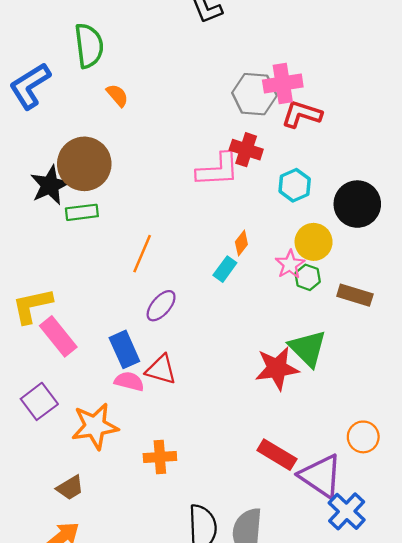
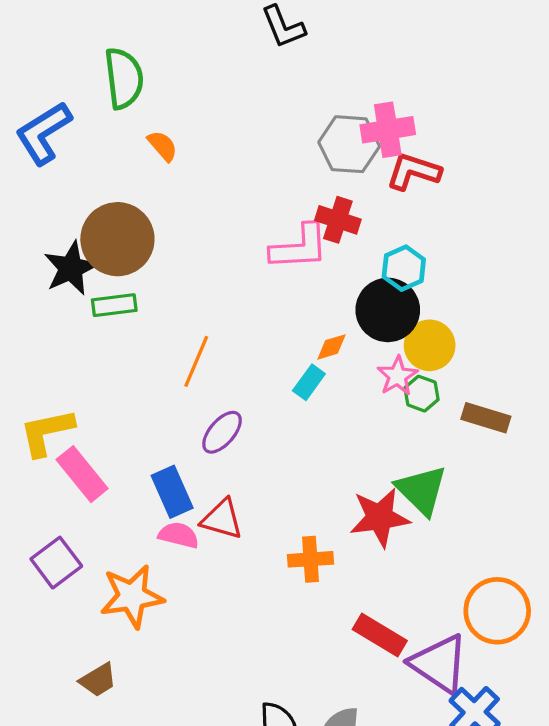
black circle: (357, 204) -> (388, 310), moved
orange diamond: (241, 243) -> (331, 347), turned 35
orange circle: (363, 437) -> (497, 611), size x1.5
orange cross: (160, 457) -> (311, 559), moved

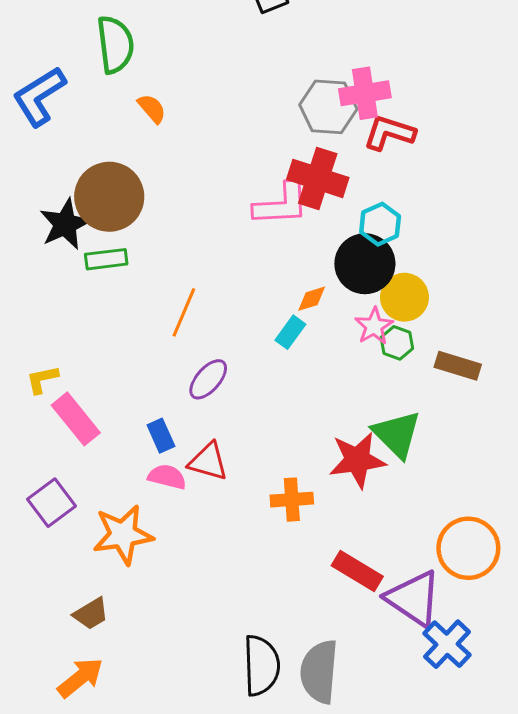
red cross: (338, 220) -> (318, 178), size x1.4
yellow L-shape: (47, 432) -> (42, 379), size x0.6
blue rectangle: (172, 492) -> (161, 436), size x0.7

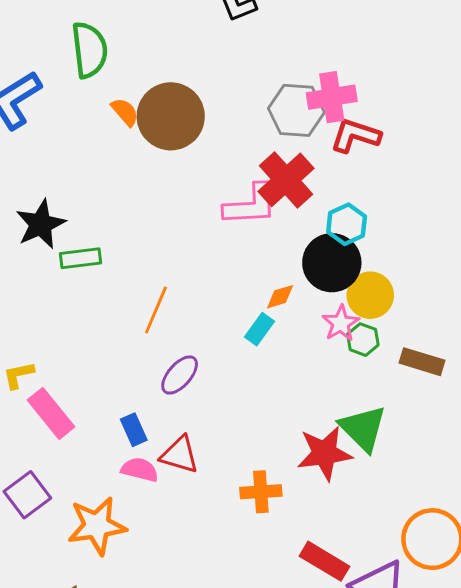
red cross: (318, 178) -> (286, 180), turned 30
brown circle: (109, 197) -> (171, 116), moved

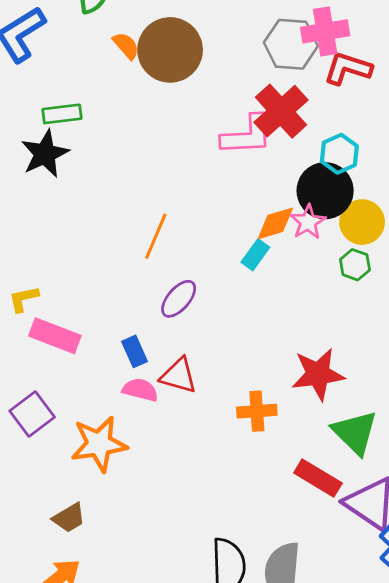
green rectangle: (81, 258) -> (62, 114), moved
orange diamond: (280, 297) -> (275, 223), size x1.4
pink star: (341, 323) -> (308, 222), moved
pink rectangle: (51, 413) -> (55, 336), turned -30
green triangle: (363, 428) -> (355, 432), moved

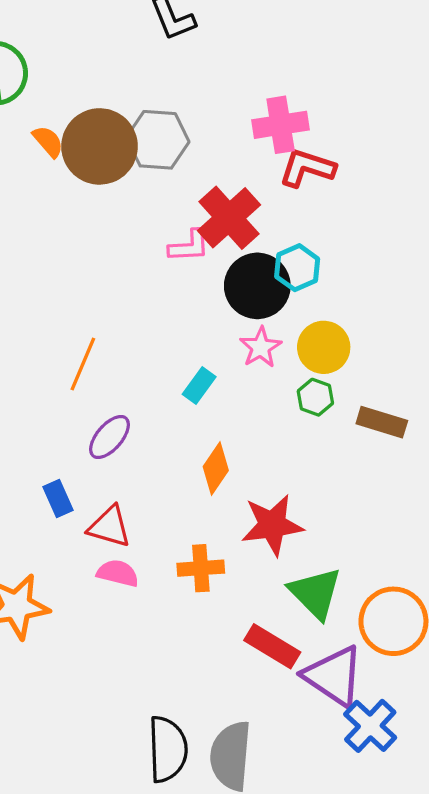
gray hexagon: (291, 44) -> (158, 140), moved
pink L-shape: (247, 135) -> (189, 246), size x0.7
black circle: (325, 191) -> (257, 286), moved
orange diamond: (275, 223) -> (216, 469), moved, turned -39
pink semicircle: (140, 390) -> (118, 573), moved

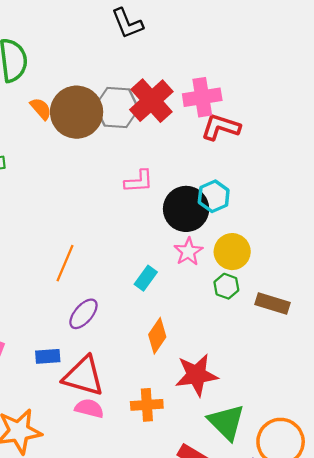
red cross: (229, 218) -> (151, 101), moved
blue rectangle: (58, 498) -> (48, 356), turned -70
red triangle: (109, 527) -> (83, 376), size x1.4

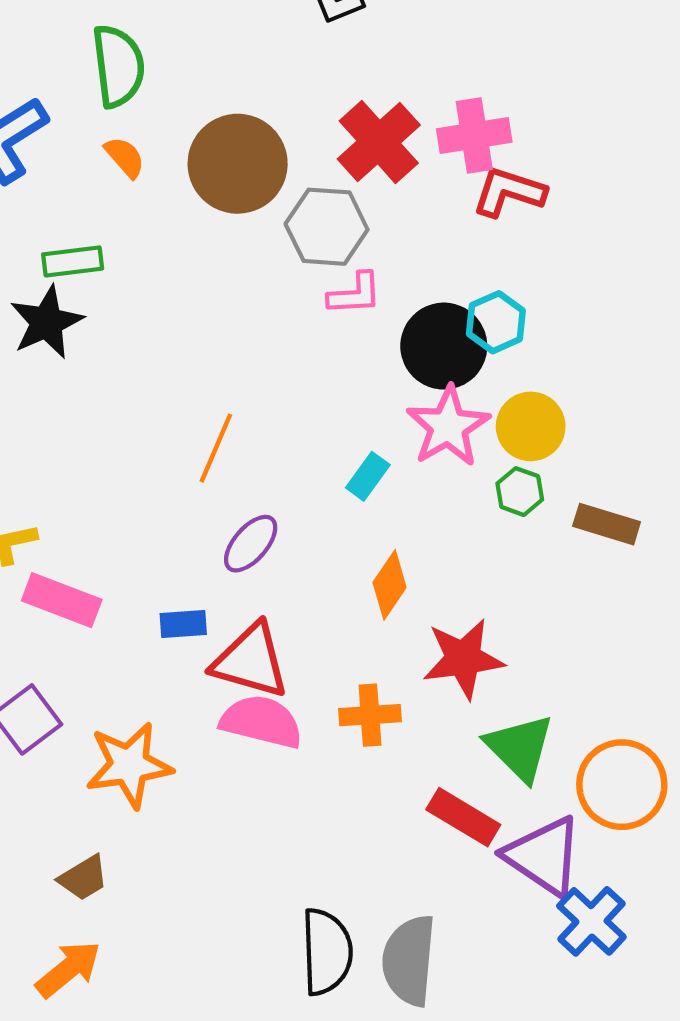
gray hexagon: (117, 108) -> (327, 227), moved
orange semicircle: (41, 109) -> (125, 157), moved
pink star: (188, 252) -> (448, 426), size x1.5
pink semicircle: (89, 408) -> (261, 722), size x1.5

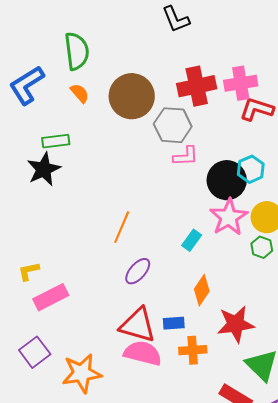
red cross: (379, 142) -> (197, 86), turned 30
pink rectangle: (62, 600) -> (51, 297), turned -48
blue rectangle: (183, 624) -> (174, 323), moved

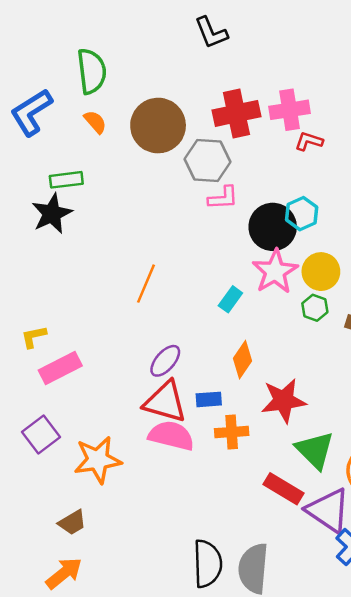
red L-shape: (257, 109) -> (309, 141), size x0.7
purple ellipse: (138, 271) -> (165, 361), moved

